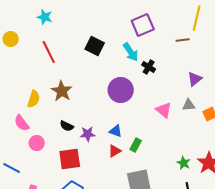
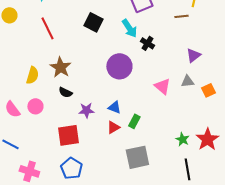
pink semicircle: (22, 123) -> (12, 109), moved
black semicircle: (67, 126) -> (65, 92), moved
pink circle: (37, 143) -> (35, 106), moved

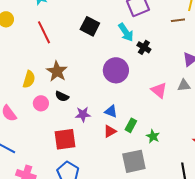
pink circle: (35, 106) -> (41, 103), moved
green star: (182, 139) -> (153, 136), moved

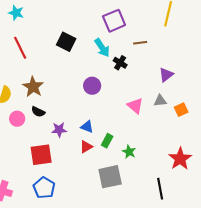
brown line: (178, 20) -> (140, 43), moved
purple circle: (116, 70) -> (92, 86), size x0.7

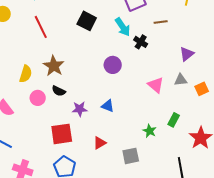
green rectangle: (107, 141) -> (174, 120), moved
red triangle: (86, 147) -> (100, 143), moved
gray square: (110, 177) -> (131, 156), size x0.7

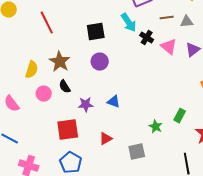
black square: (87, 21) -> (96, 32), moved, turned -36
purple circle: (113, 65) -> (100, 62), moved
gray triangle: (181, 80) -> (187, 22), moved
pink triangle: (156, 85) -> (169, 47), moved
black semicircle: (59, 91) -> (65, 87), turned 32

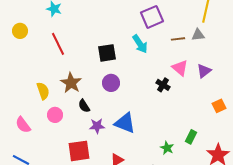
gray triangle: (187, 22) -> (198, 35), moved
black cross: (147, 38) -> (163, 85), moved
yellow semicircle: (32, 70) -> (43, 91), turned -36
black semicircle: (65, 87) -> (84, 106), moved
blue triangle: (114, 102) -> (125, 123), size x1.6

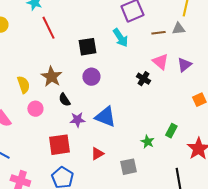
red line: (58, 44) -> (48, 28), moved

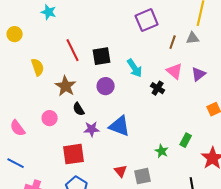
red line: (48, 28) -> (73, 50), moved
brown line: (158, 33) -> (173, 42), turned -64
cyan arrow: (120, 38) -> (135, 68), moved
yellow semicircle: (23, 85) -> (38, 67), moved
red triangle: (97, 154) -> (121, 171), moved, turned -40

